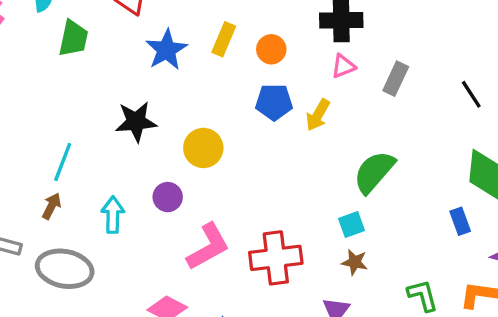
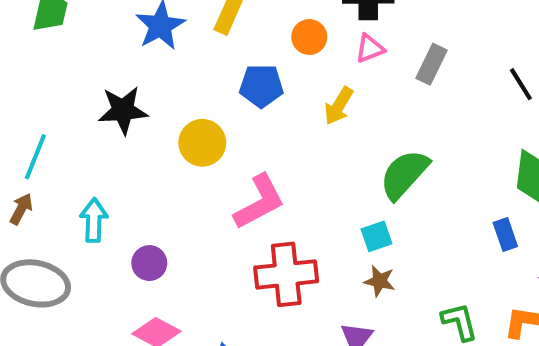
orange circle: (271, 49) -> (309, 37), moved
blue pentagon: (274, 102) -> (261, 86), moved
purple circle: (168, 197) -> (149, 263), moved
pink L-shape: (208, 247) -> (259, 202), moved

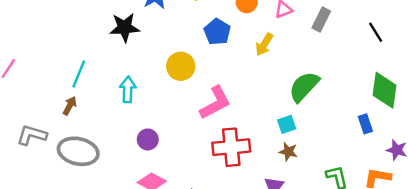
blue pentagon: (261, 86) -> (217, 32), turned 30
black star: (123, 110) -> (124, 27), moved
cyan arrow: (94, 220) -> (128, 89), moved

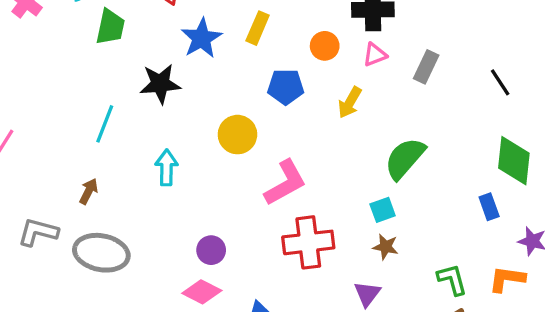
blue pentagon: (217, 32) -> (286, 87), turned -30
cyan line: (79, 74) -> (105, 124), moved
purple circle: (148, 139) -> (211, 250), moved

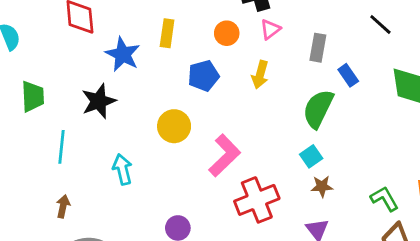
green trapezoid: (110, 27) -> (33, 96), moved
gray rectangle: (426, 67) -> (318, 48), moved
blue rectangle: (489, 207) -> (348, 75), moved

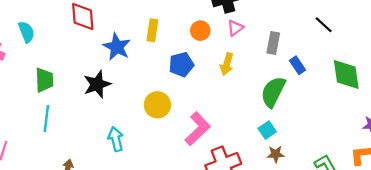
cyan line: (62, 147) -> (46, 118), moved

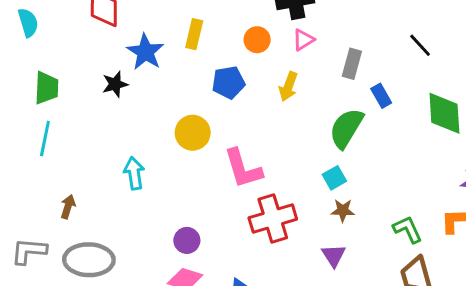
black star: (97, 84) -> (115, 84), moved, size x0.7
pink L-shape: (198, 129) -> (243, 169), turned 112

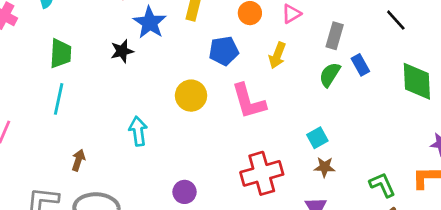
green semicircle: (346, 128) -> (330, 75), moved, size x0.7
pink L-shape: (243, 169) -> (249, 101), moved

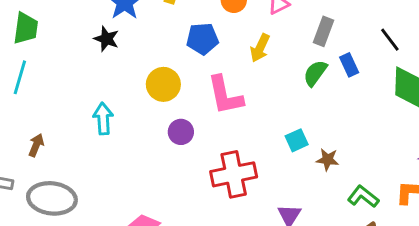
black line: (396, 20) -> (390, 40), moved
black star: (122, 51) -> (106, 39), moved, turned 30
brown star: (325, 167) -> (328, 160), moved
green L-shape: (382, 185) -> (363, 197), turned -32
purple circle: (184, 192) -> (181, 132), moved

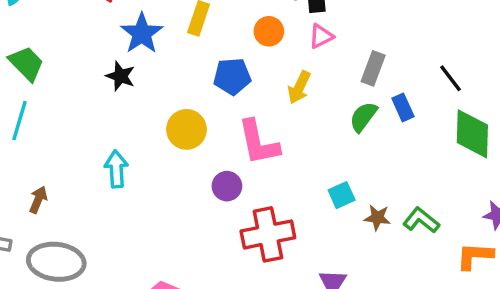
green trapezoid: (26, 28) -> (26, 63), turned -52
purple circle: (181, 132) -> (227, 186), moved
green L-shape: (363, 197) -> (421, 220), moved

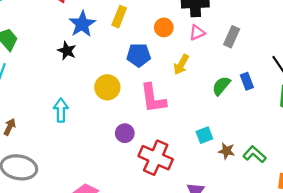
gray rectangle: (373, 68) -> (232, 37), moved
purple circle: (227, 186) -> (125, 133), moved
red cross: (268, 234) -> (156, 158), turned 32

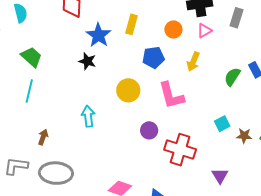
gray rectangle: (232, 37) -> (237, 18), moved

